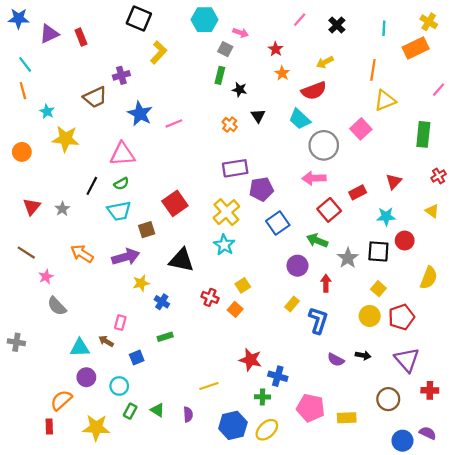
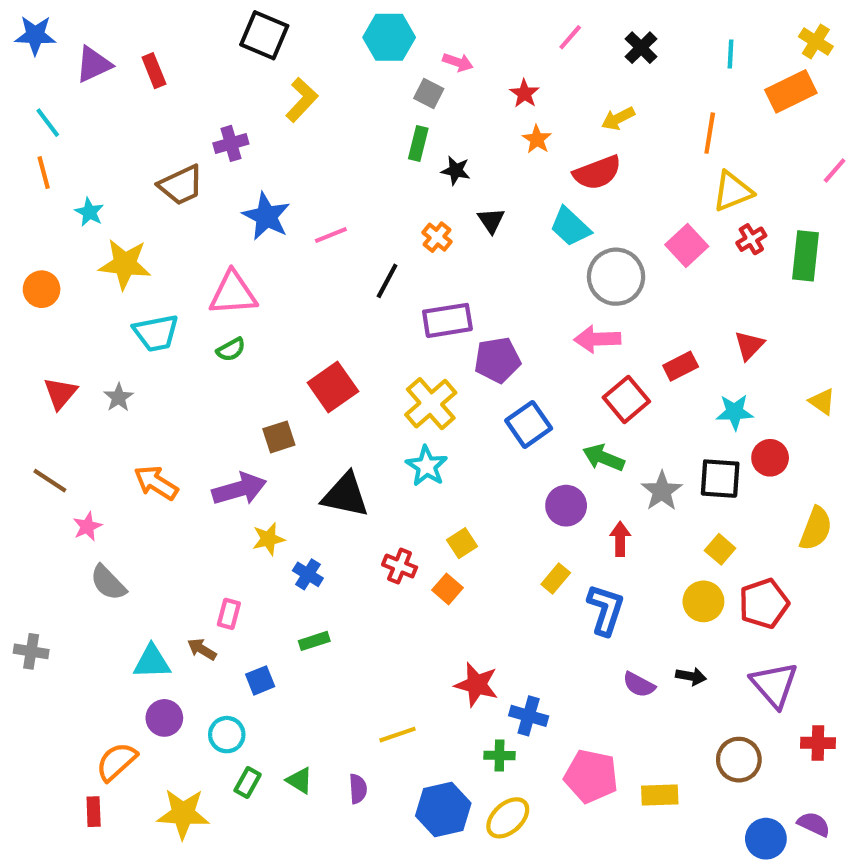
red cross: (439, 176) -> (751, 239), moved
black line: (92, 186) -> (387, 281), moved
cyan trapezoid: (119, 211) -> (156, 333), moved

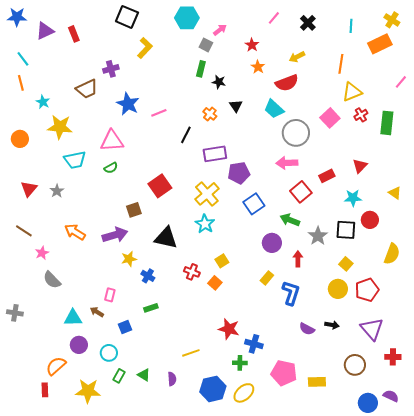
pink arrow: (458, 62) -> (220, 30), turned -56

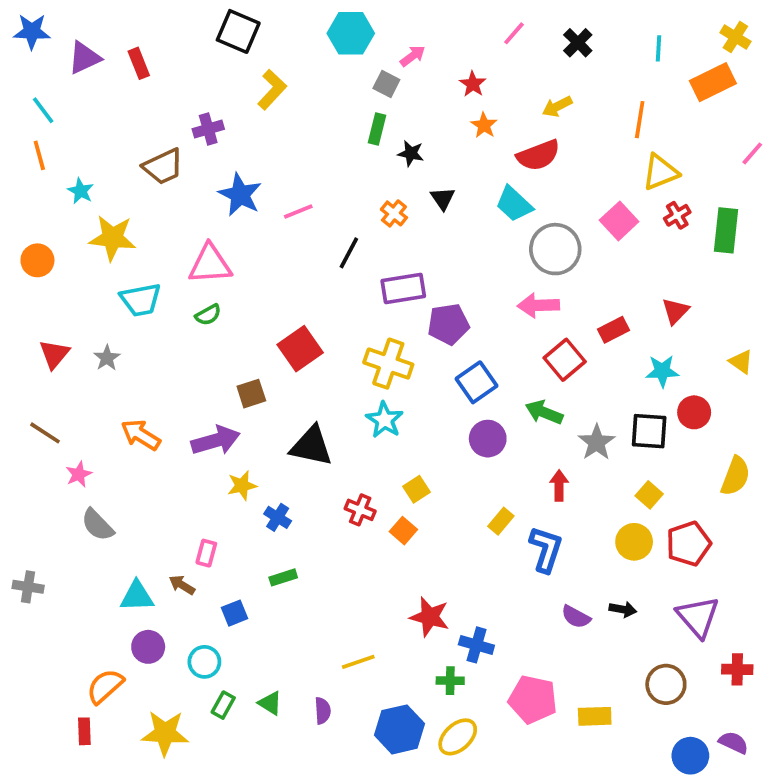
yellow cross: (207, 194) -> (388, 364), turned -30
purple circle: (272, 243) -> (488, 439), moved

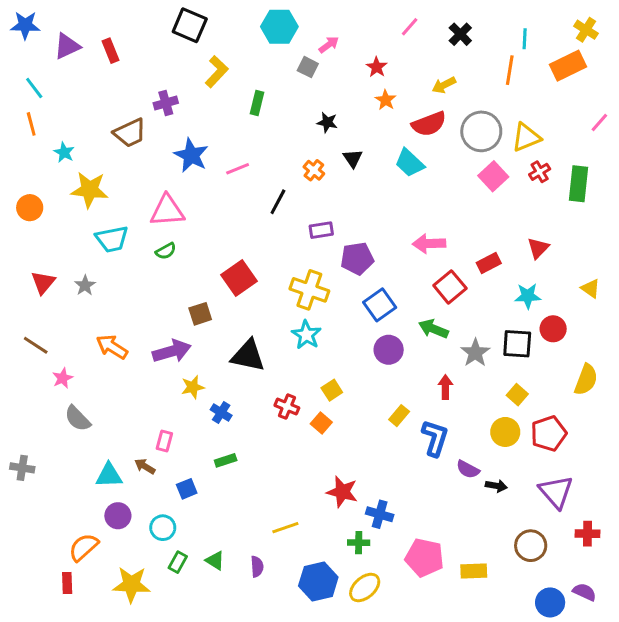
orange line: (640, 120) -> (510, 70), moved
green rectangle: (377, 129) -> (257, 103), moved
gray circle: (555, 249) -> (481, 131), moved
purple rectangle: (403, 288) -> (321, 230), size x0.7
purple semicircle: (576, 617) -> (468, 469), moved

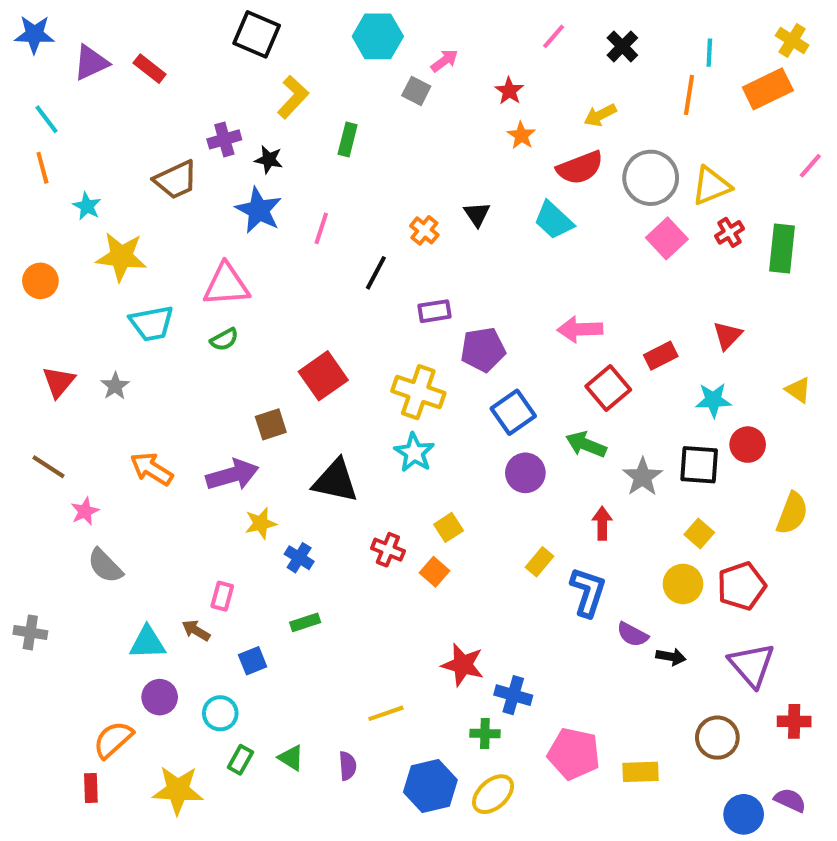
red rectangle: (110, 51) -> (150, 69), turned -30
black star: (327, 122) -> (269, 160), moved
pink line: (238, 169) -> (321, 228), turned -50

